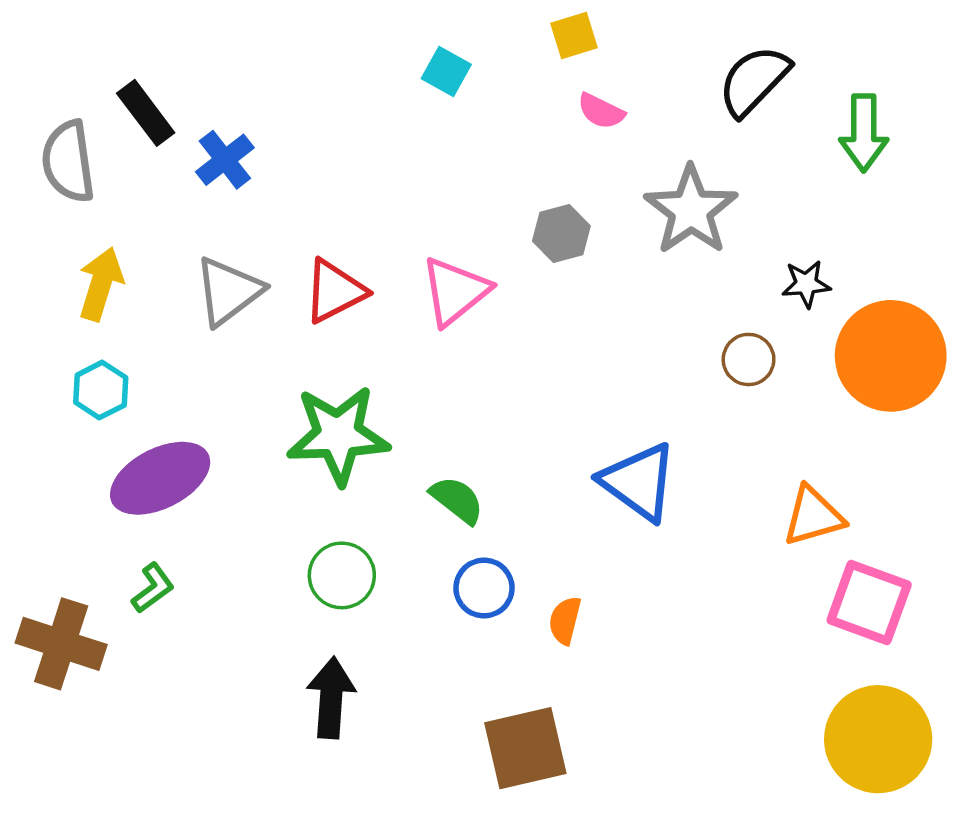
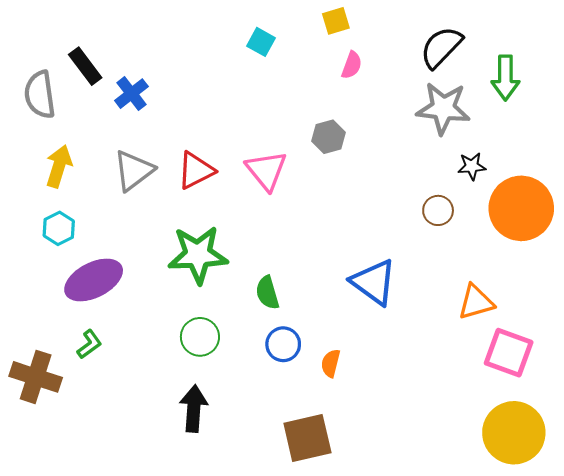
pink semicircle: (601, 111) -> (352, 65), turned -96
gray star: (691, 210) -> (443, 108), moved, turned -30
pink triangle: (455, 291) -> (266, 170), turned -30
green semicircle: (457, 500) -> (267, 293), turned -144

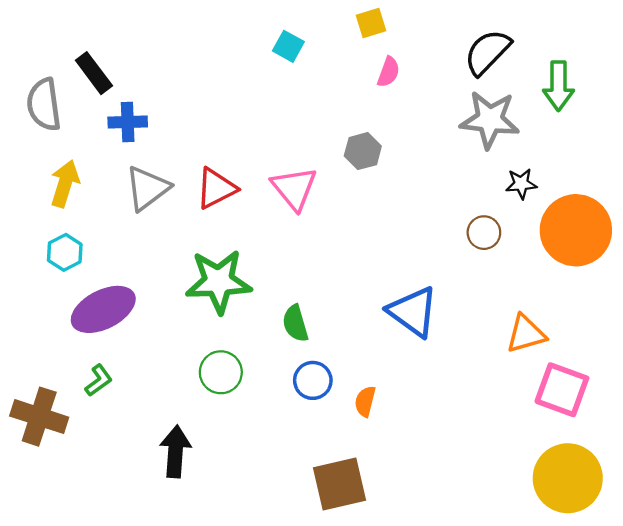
blue cross: (131, 94) -> (128, 122), moved, turned 36
black arrow: (194, 409) -> (175, 451), moved

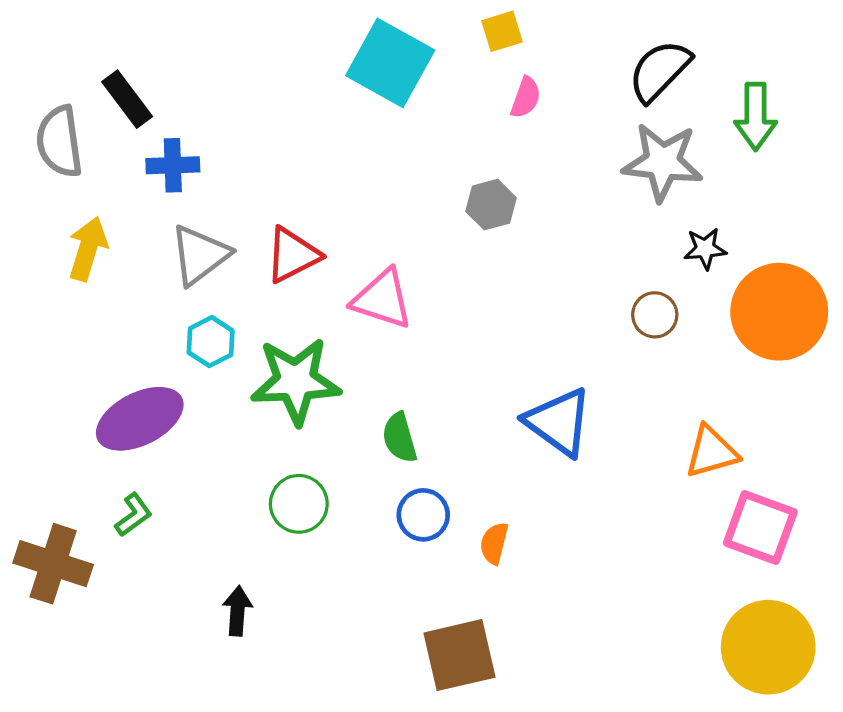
cyan square: (288, 46) -> (390, 63), size x2.0
pink triangle: (294, 188) -> (382, 299), moved, turned -33
cyan hexagon: (65, 252) -> (211, 342), moved
black arrow: (175, 451) -> (237, 611), size x0.7

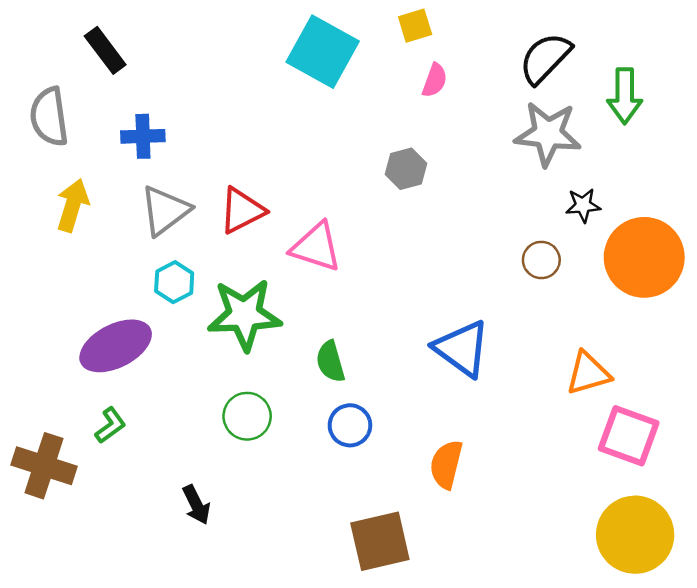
black rectangle: (127, 99) -> (105, 50), moved
orange semicircle: (494, 543) -> (446, 464), moved, size x1.4
black arrow: (237, 611) -> (196, 505), turned 150

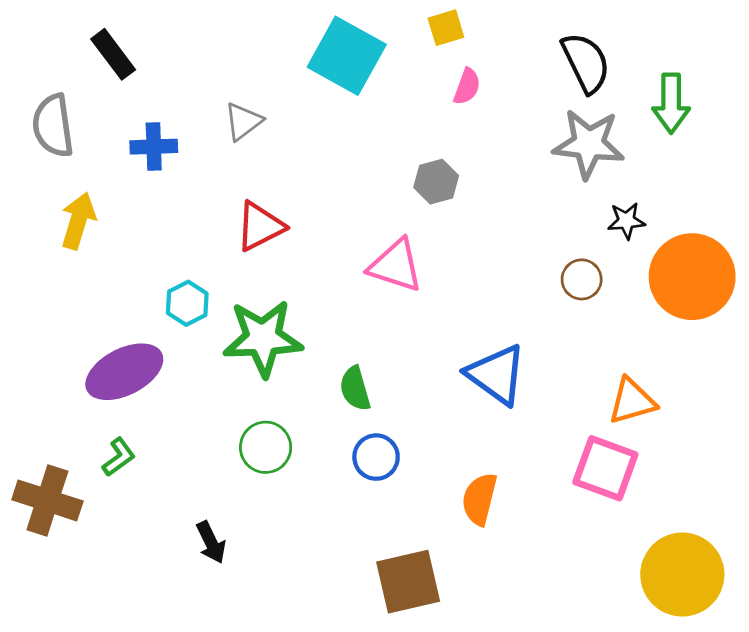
black semicircle: (545, 58) -> (586, 63), turned 110
gray triangle: (165, 211) -> (243, 121), moved, size x0.7
pink triangle: (316, 247) -> (396, 265), moved
pink square: (629, 436) -> (605, 468), moved

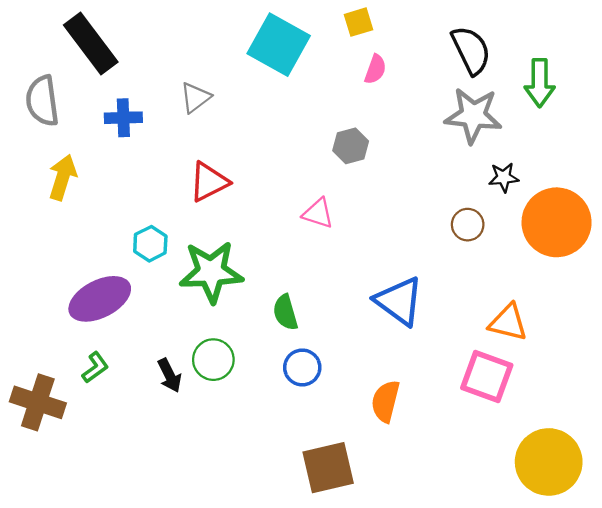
black rectangle: (113, 54) -> (91, 43), size x1.5
pink triangle: (396, 265) -> (318, 213), size x0.7
orange triangle: (632, 401) -> (508, 322), turned 30
black arrow: (211, 542) -> (169, 375), moved

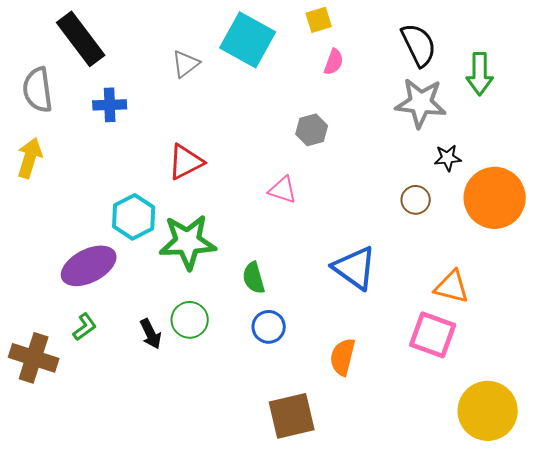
gray triangle: (195, 97) -> (186, 64), moved
yellow arrow: (63, 177) -> (30, 158), moved
cyan hexagon: (150, 244) -> (134, 217), size x1.4

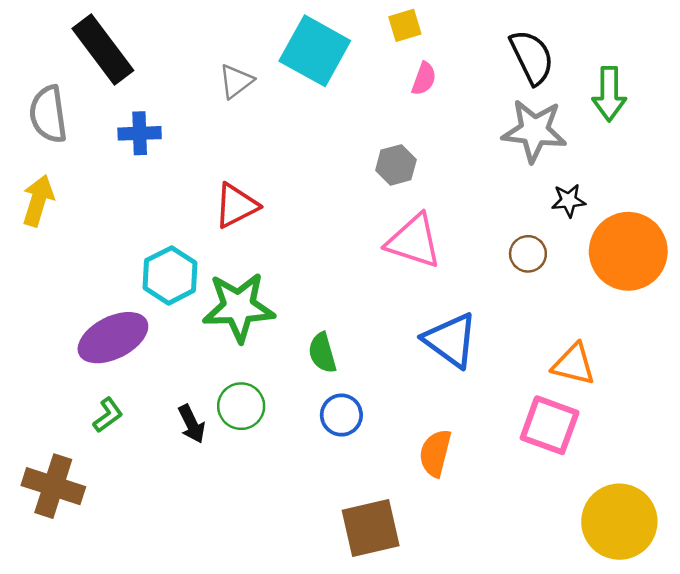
pink triangle: (283, 190) -> (414, 241), moved, size x1.6
brown cross: (34, 358) -> (53, 486), moved

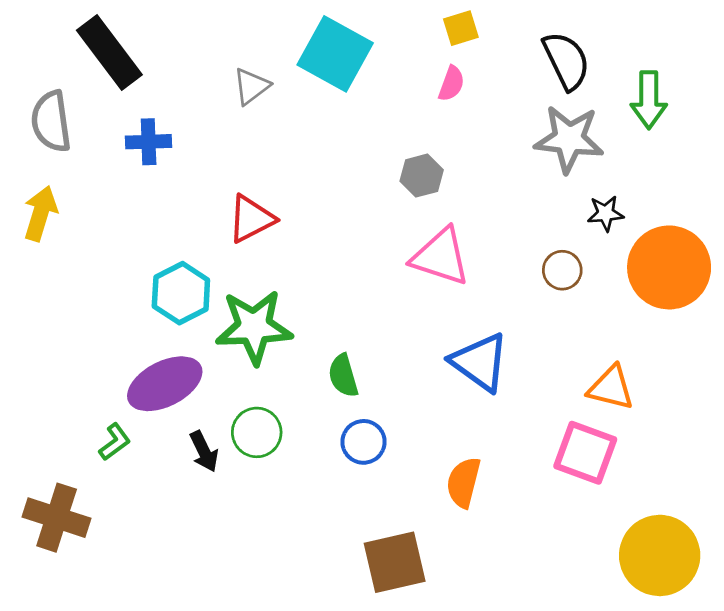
yellow square: (405, 25) -> (461, 28), moved
purple ellipse: (113, 338) -> (165, 384), moved

